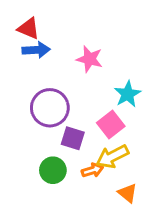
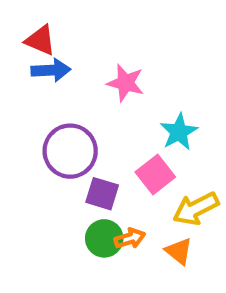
yellow arrow: (112, 157) -> (196, 209), moved
green circle: (53, 170) -> (104, 238), moved
orange triangle: (128, 193) -> (179, 251), moved

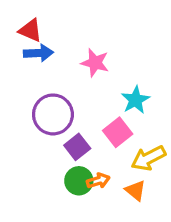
purple square: (102, 194) -> (77, 147), turned 35

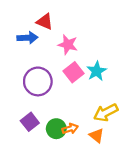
red triangle: (30, 30) -> (45, 22), moved
pink square: (118, 132) -> (74, 72), moved
purple square: (77, 147) -> (30, 122), moved

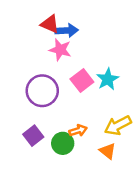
blue arrow: (27, 38) -> (67, 31), moved
pink star: (68, 45) -> (60, 50), moved
orange arrow: (70, 129) -> (78, 130), moved

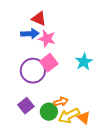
blue arrow: (67, 31) -> (30, 34), moved
pink square: (82, 81) -> (49, 63), moved
yellow arrow: (118, 125) -> (69, 116), moved

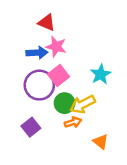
blue arrow: (30, 34) -> (37, 53), moved
green circle: (49, 112) -> (65, 103), moved
yellow arrow: (69, 116) -> (83, 104), moved

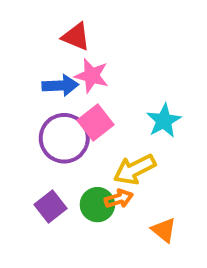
green circle: (65, 103) -> (97, 205), moved

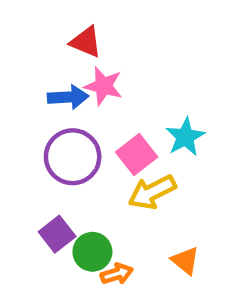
pink square: (95, 123) -> (137, 155), moved
orange arrow: (119, 199) -> (117, 274), moved
green circle: (97, 205) -> (92, 252), moved

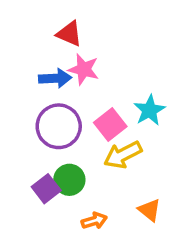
green circle: (92, 252) -> (69, 180), moved

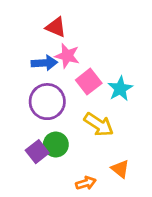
pink square: (110, 125) -> (89, 82), moved
yellow arrow: (123, 155) -> (99, 124), turned -120
orange arrow: (94, 221) -> (86, 183), moved

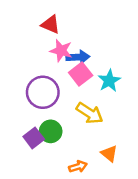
blue arrow: (44, 63) -> (78, 57), moved

